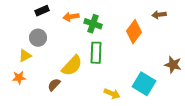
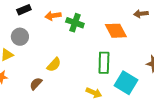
orange diamond: (134, 32) -> (116, 31), turned -65
green rectangle: (96, 53) -> (104, 63), moved
yellow semicircle: (72, 66) -> (54, 65), size x0.7

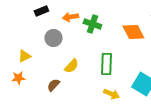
gray circle: (20, 37) -> (53, 38), moved
green rectangle: (104, 63) -> (106, 64), moved

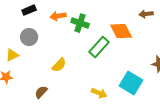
gray circle: (53, 38) -> (29, 37), moved
green rectangle: (106, 64) -> (99, 47), moved, turned 40
brown semicircle: (53, 85) -> (41, 92), moved

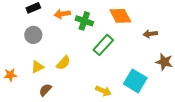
brown arrow: (146, 14) -> (150, 34), moved
orange diamond: (121, 31) -> (120, 16), moved
yellow triangle: (12, 55) -> (37, 67), moved

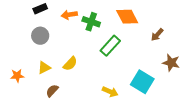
brown arrow: (150, 34) -> (157, 35), turned -40

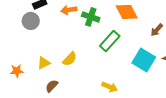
gray circle: (40, 36) -> (31, 21), moved
cyan square: (142, 82) -> (144, 60), moved

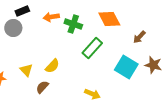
yellow triangle: (44, 63) -> (26, 70), turned -48
brown semicircle: (52, 86) -> (42, 87), moved

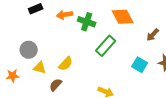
gray circle: (13, 28) -> (29, 50), moved
cyan square: (126, 67) -> (140, 65), size x0.7
yellow triangle: (26, 70) -> (40, 68), turned -32

